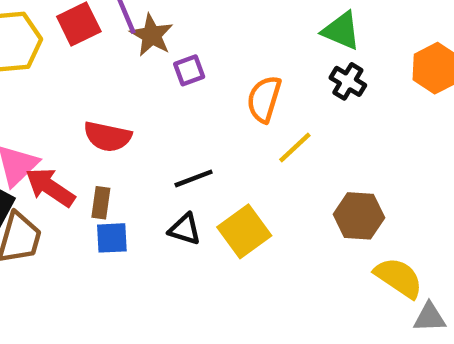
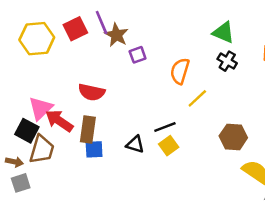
black line: (194, 178) -> (165, 127), moved
brown rectangle: (101, 203) -> (88, 129), size x1.5
yellow square: (244, 231) -> (169, 146), size x0.7

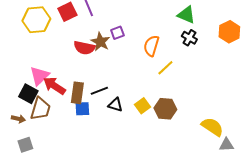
brown star: (116, 35) -> (100, 42), moved
red semicircle: (92, 92) -> (84, 48), moved
black line: (165, 127) -> (99, 91), moved
brown hexagon: (233, 137) -> (165, 109), moved
gray square: (21, 183) -> (25, 145), moved

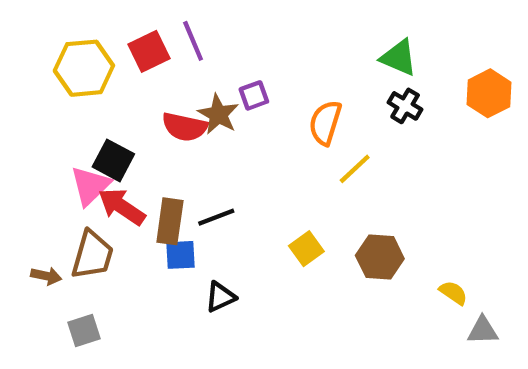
black square: (28, 94) -> (113, 160), moved
black triangle: (115, 105) -> (220, 297), moved, turned -42
brown hexagon: (165, 109) -> (380, 257), moved
yellow semicircle: (212, 127) -> (453, 293), size x0.6
gray square: (25, 145) -> (84, 330), moved

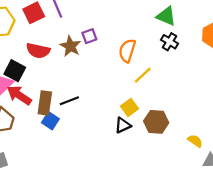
red semicircle: (185, 127) -> (38, 51), moved
yellow square: (306, 249) -> (129, 107), moved
blue square: (180, 255) -> (50, 121), turned 36
black triangle: (220, 297) -> (123, 125), moved

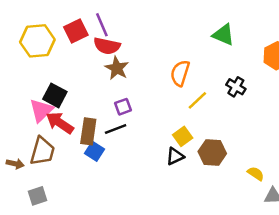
purple square: (89, 36) -> (123, 107), moved
black cross: (170, 42) -> (236, 87), moved
red semicircle: (38, 51) -> (107, 46), moved

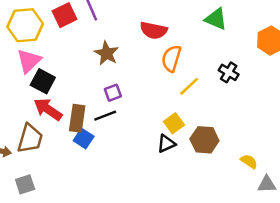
red semicircle: (107, 46) -> (154, 30), moved
pink triangle: (41, 110) -> (29, 61), moved

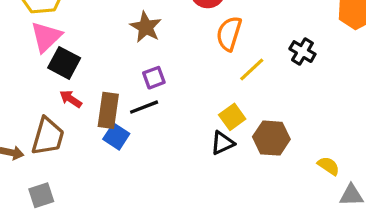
red arrow: (48, 109) -> (71, 99), size x0.6

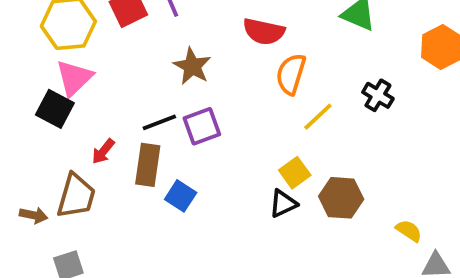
black square: (64, 63) -> (55, 109), moved
purple square: (154, 78) -> (202, 126), size x1.4
red arrow: (71, 99) -> (103, 151), turned -85
black line: (144, 107) -> (159, 122), moved
blue square: (116, 136) -> (181, 196), moved

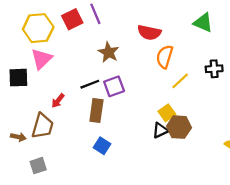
black cross: (378, 95) -> (214, 69), turned -35
black square: (55, 109) -> (18, 78), moved, turned -30
brown rectangle: (148, 165) -> (96, 111), moved
blue square: (181, 196) -> (102, 146), moved
brown hexagon: (341, 198) -> (179, 127), moved

